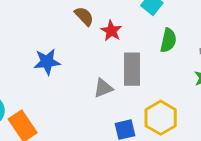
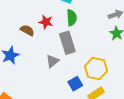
brown semicircle: (84, 16) -> (27, 30), moved
green semicircle: (168, 40) -> (72, 18), moved

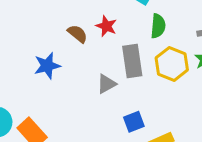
green semicircle: (72, 18) -> (158, 26), moved
yellow hexagon: (96, 69) -> (172, 64), moved

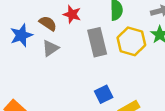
blue star: (47, 66) -> (21, 35), moved
gray triangle: (106, 84) -> (50, 48), moved

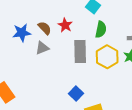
blue square: (104, 94) -> (76, 94), turned -32

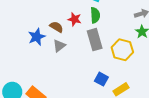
green semicircle: (101, 29) -> (95, 15), moved
yellow hexagon: (107, 57) -> (122, 50), moved

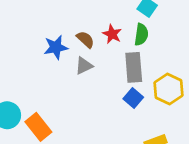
blue square: (101, 79) -> (133, 98), moved

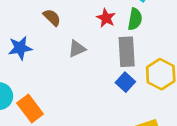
brown semicircle: (85, 39) -> (52, 17), moved
blue star: (56, 47) -> (20, 48), moved

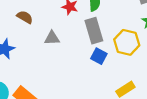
gray triangle: (77, 49) -> (52, 38), turned 35

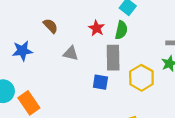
blue square: (99, 56) -> (100, 82), moved, turned -35

